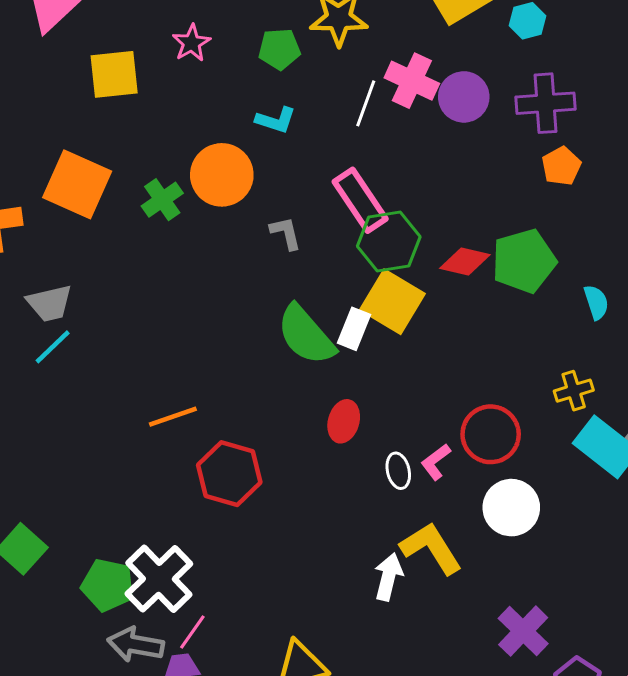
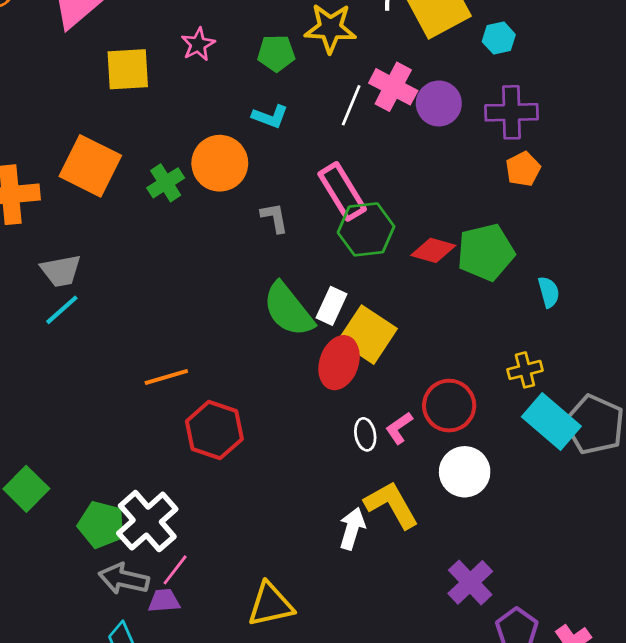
yellow square: (392, 302) -> (368, 335), moved
red ellipse: (344, 421) -> (339, 363), moved, size x1.4

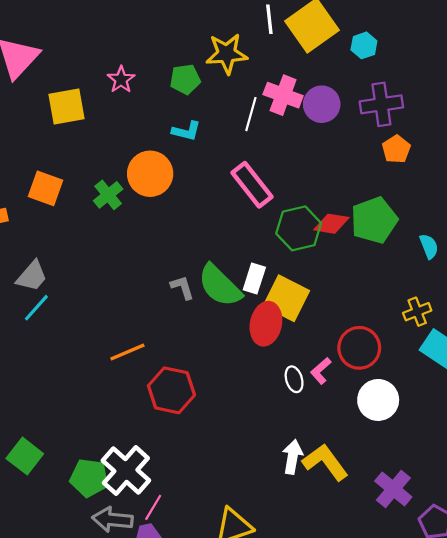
orange square: (90, 166) -> (46, 188), size x0.7
gray L-shape: (274, 218) -> (182, 287), moved
green hexagon: (366, 229) -> (299, 228), moved
gray trapezoid: (61, 271) -> (32, 276), turned -32
yellow L-shape: (391, 505) -> (325, 462), moved

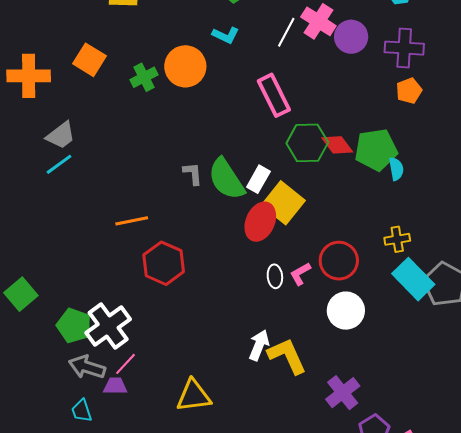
red diamond: (331, 224) -> (337, 145), turned 32
cyan semicircle: (429, 246) -> (396, 169), moved

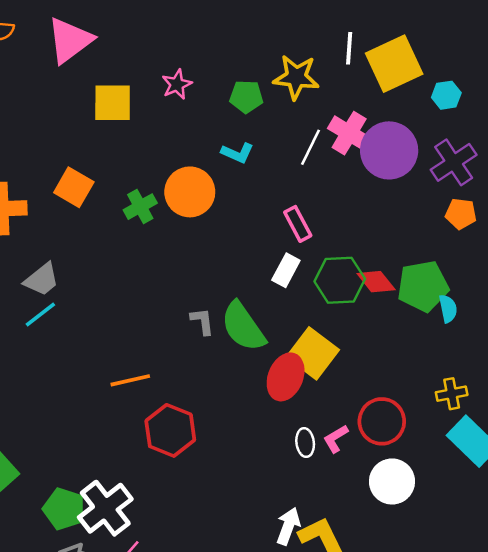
purple circle: (351, 37) -> (389, 150), size x1.4
purple cross: (404, 48) -> (454, 162), turned -36
orange pentagon: (409, 91) -> (461, 214), turned 30
pink rectangle: (274, 95) -> (298, 224), size x0.7
white rectangle: (258, 179) -> (286, 270), moved

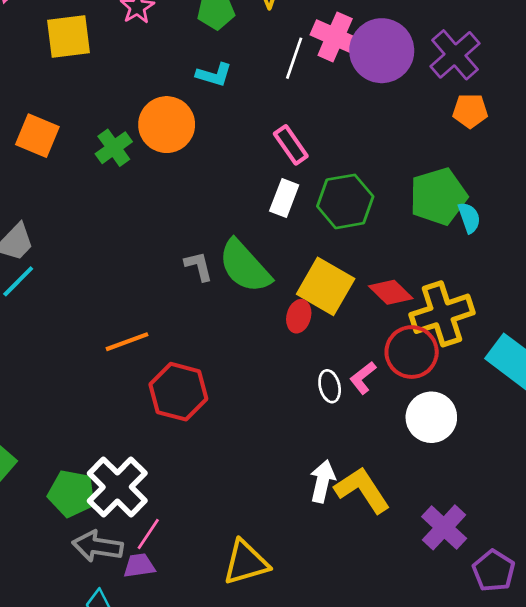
red diamond: (376, 282) -> (391, 292), moved
red ellipse: (286, 377) -> (299, 316), size x0.6
yellow cross: (452, 394) -> (442, 314), moved, size x1.8

